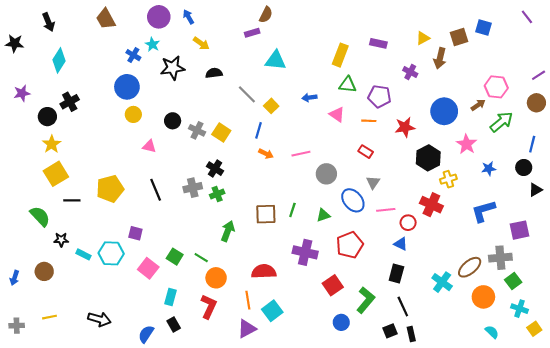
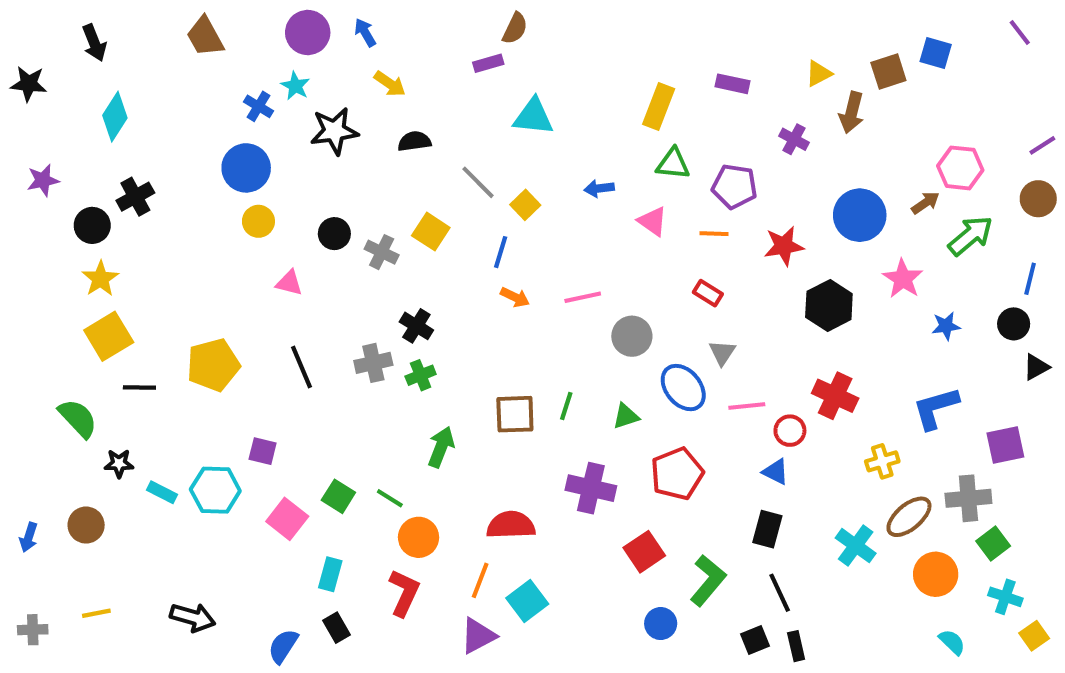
yellow square: (221, 132) -> (431, 232), moved
yellow cross: (448, 179) -> (882, 461), moved
orange line: (248, 300) -> (480, 580), turned 30

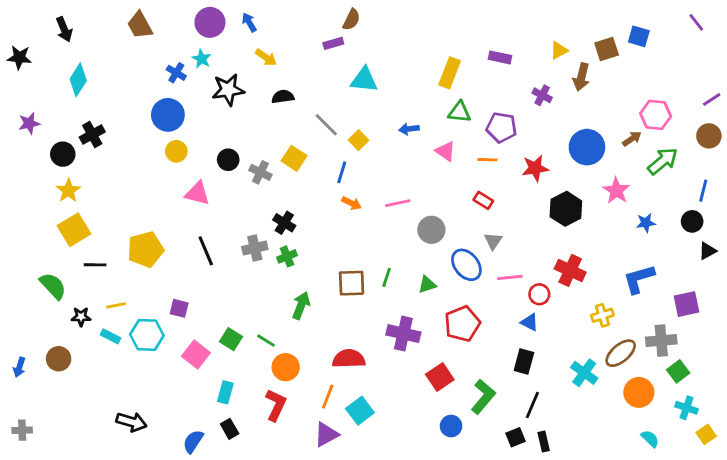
pink triangle: (289, 283) -> (197, 193), size x1.4
black line: (780, 593) -> (532, 405), turned 48
yellow line: (96, 613) -> (116, 305), moved

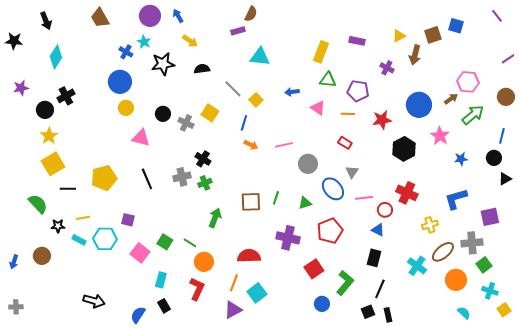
purple line: (712, 99) -> (508, 59), moved

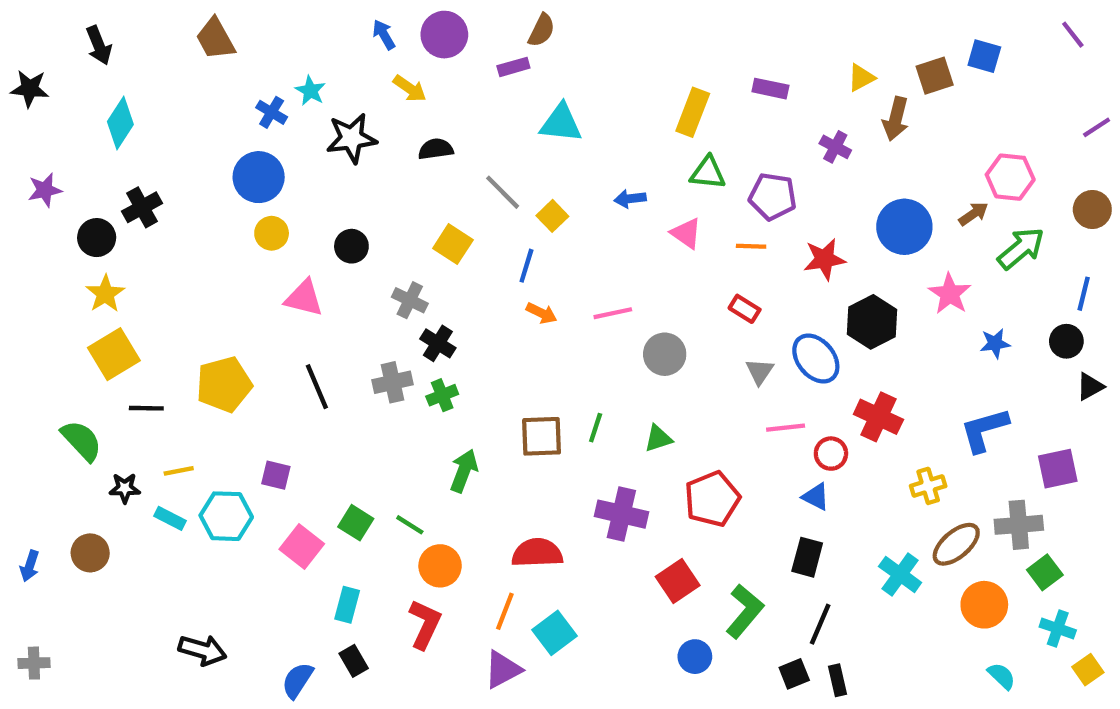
purple circle: (150, 16) -> (444, 35), moved
gray cross: (186, 123) -> (410, 300), moved
blue ellipse: (333, 189) -> (816, 359), moved

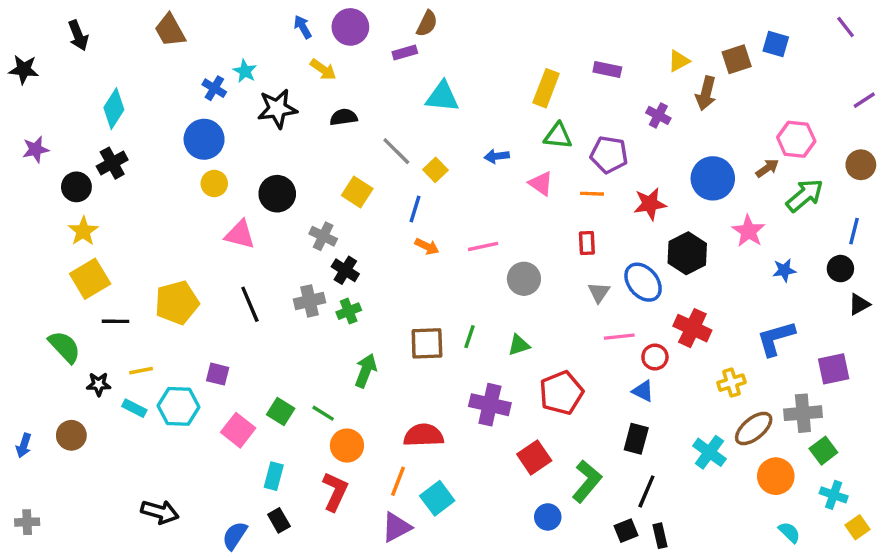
cyan diamond: (120, 123) -> (114, 109), moved
black circle: (351, 246) -> (277, 194), size x1.4
red rectangle: (745, 309) -> (587, 243), turned 55

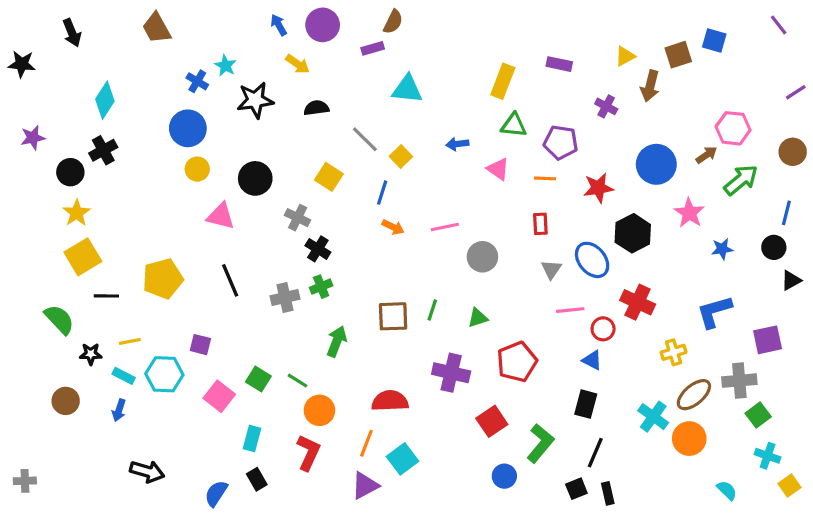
gray cross: (310, 301) -> (285, 298), moved
blue arrow: (24, 446) -> (119, 410), moved
orange circle: (776, 476) -> (689, 439), moved

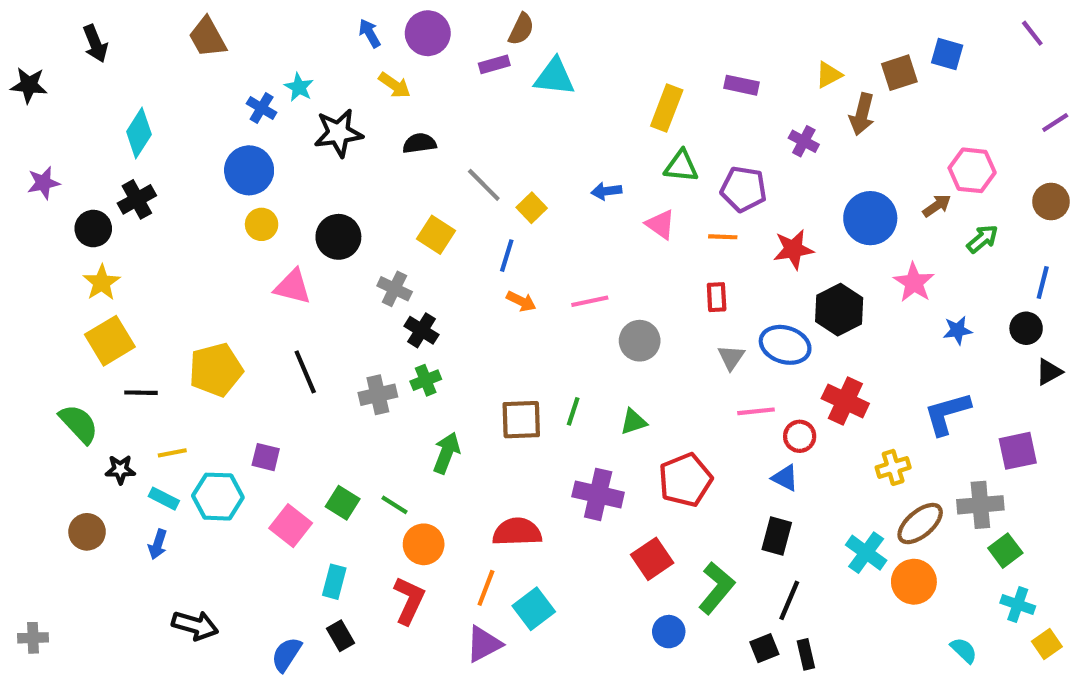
cyan triangle: (407, 89) -> (554, 77), moved
green arrow: (741, 180) -> (982, 239), size x0.7
blue ellipse: (592, 260) -> (785, 345), turned -33

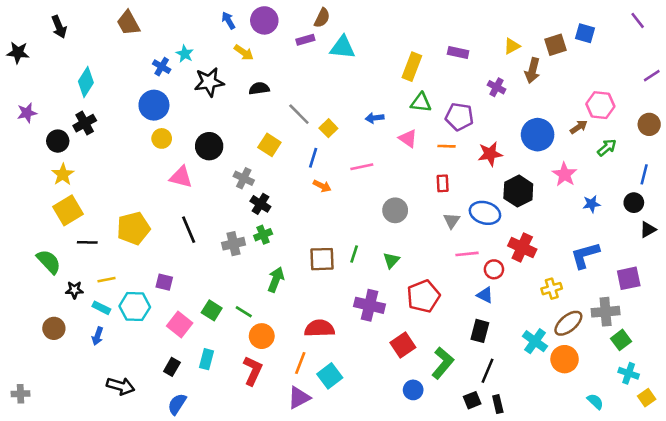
pink line: (590, 301) -> (362, 167), moved
green triangle: (633, 422) -> (391, 260), turned -30
black rectangle: (340, 636) -> (172, 367), moved, turned 60

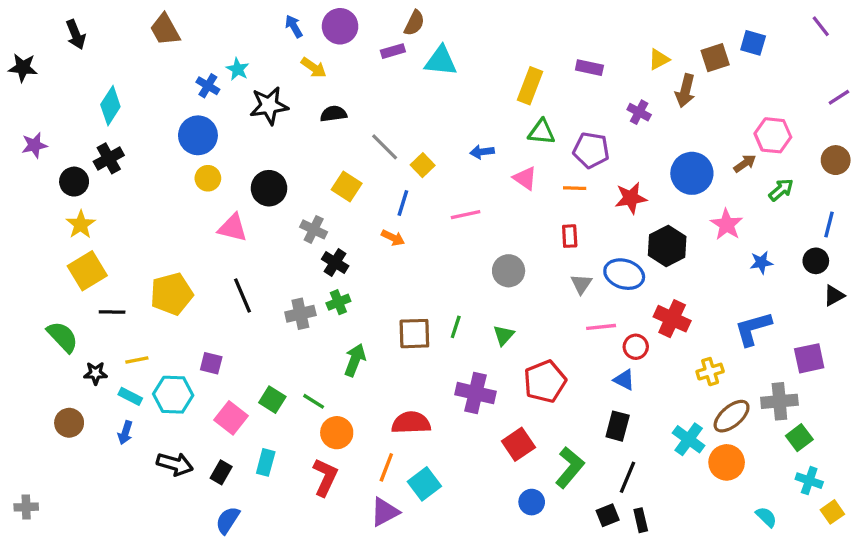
orange arrow: (322, 186) -> (393, 238), moved
black arrow: (121, 386) -> (175, 464), moved

